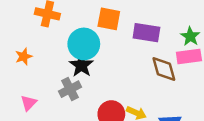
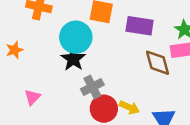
gray cross: (70, 89) -> (92, 87), moved
pink triangle: (29, 103) -> (32, 97), moved

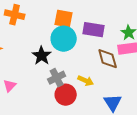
cyan circle: (76, 37) -> (64, 39), moved
yellow arrow: (129, 107) -> (86, 81), moved

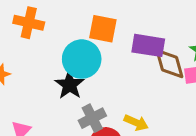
cyan circle: (64, 39) -> (82, 59), moved
brown diamond: (108, 59) -> (169, 64), moved

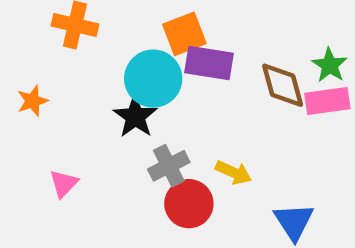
orange square: (103, 29) -> (184, 34), turned -32
purple rectangle: (148, 45) -> (209, 63), moved

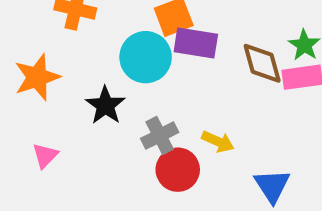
orange star: (33, 101) -> (37, 77), size x1.6
black star: (135, 117) -> (105, 105), moved
pink triangle: (64, 184) -> (45, 156), moved

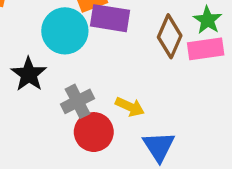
brown diamond: (262, 63) -> (170, 36), turned 39
blue triangle: (272, 186) -> (159, 146), moved

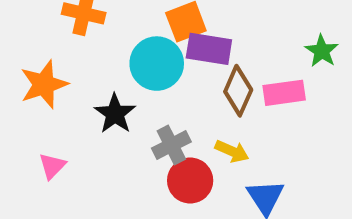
brown diamond: (170, 36) -> (238, 91), moved
pink rectangle: (206, 49) -> (284, 93), moved

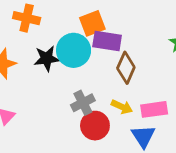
pink rectangle: (284, 93) -> (154, 109), moved
black star: (115, 114) -> (47, 58), moved, turned 30

